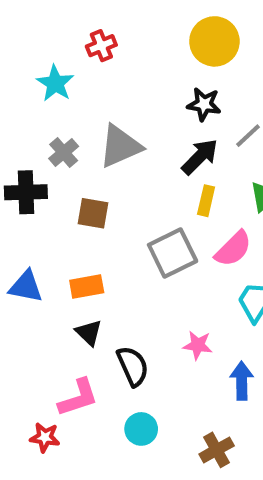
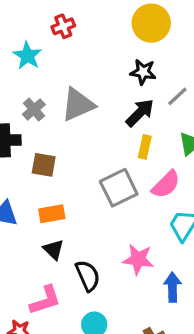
brown square: (93, 213) -> (44, 165), moved
pink star: (198, 345) -> (138, 259), size x1.4

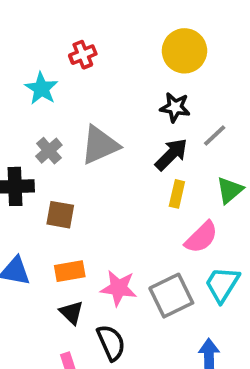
gray square: (119, 188) -> (171, 296), moved
pink star: (138, 259) -> (119, 288), moved

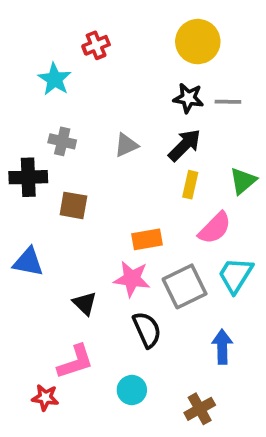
gray line: (215, 136) -> (228, 102), moved, turned 44
gray triangle: (100, 145) -> (126, 145), moved, size x0.6
gray cross: (49, 151) -> (62, 141), turned -36
orange rectangle: (70, 271) -> (147, 239), moved
black semicircle: (111, 343) -> (147, 330), moved

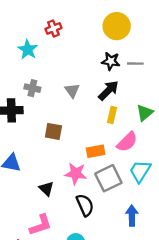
gray triangle: (126, 145) -> (72, 90), turned -42
brown square: (73, 205) -> (53, 131), moved
orange rectangle: (147, 239) -> (96, 151), moved

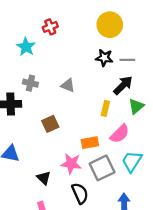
gray triangle: (72, 90) -> (68, 85), turned -32
black arrow: (108, 90) -> (123, 85), moved
brown square: (53, 131) -> (50, 124), turned -35

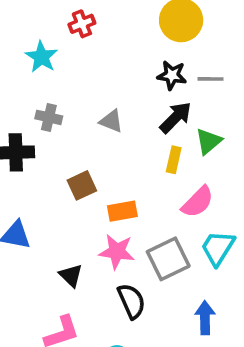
black arrow: (123, 85) -> (176, 117), moved
green triangle: (136, 106) -> (209, 141), moved
orange rectangle: (90, 143) -> (122, 211), moved

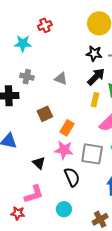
cyan star: (41, 57) -> (23, 43), turned -30
orange rectangle: (122, 211) -> (67, 128), turned -49
gray square: (168, 259) -> (92, 154), turned 35

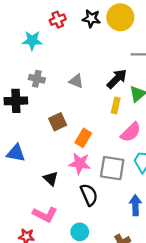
black star: (94, 54) -> (91, 18), moved
pink L-shape: (34, 194) -> (45, 214), turned 45

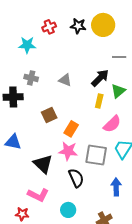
black triangle: (51, 179) -> (43, 164), size x1.5

